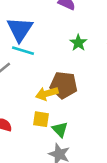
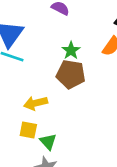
brown pentagon: (64, 85) -> (71, 74), moved

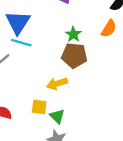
yellow arrow: (36, 103) -> (57, 84), moved

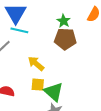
yellow arrow: (57, 84) -> (36, 64), moved, turned 60
green triangle: (57, 116) -> (54, 92), size x1.5

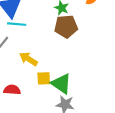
yellow arrow: (36, 64) -> (28, 59), moved

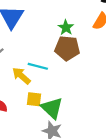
cyan line: (17, 24) -> (38, 66), moved

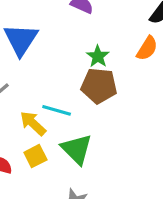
yellow square: (34, 99) -> (35, 156), moved, turned -35
green triangle: (52, 108) -> (77, 149), moved

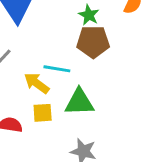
green triangle: (77, 149) -> (79, 102), turned -40
yellow square: (35, 156) -> (43, 113), turned 30

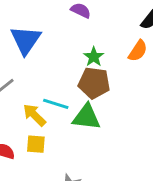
green triangle: (79, 102) -> (86, 117), moved

